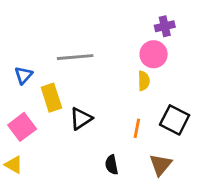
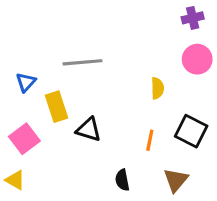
purple cross: (165, 26) -> (193, 18), moved
pink circle: (154, 54) -> (197, 59), moved
black triangle: (81, 119) -> (89, 130), turned 50

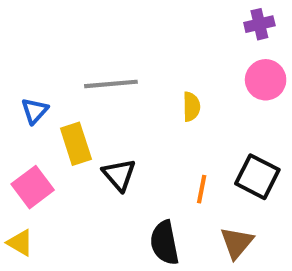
yellow semicircle: (157, 88) -> (191, 107), moved
black triangle: (89, 130) -> (119, 175), turned 32
black semicircle: (122, 180) -> (165, 243), size x1.5

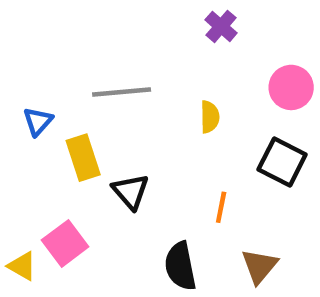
purple cross: (259, 24) -> (221, 26), moved, turned -36
black square: (257, 177) -> (282, 162), moved
pink square: (33, 187) -> (65, 243), moved

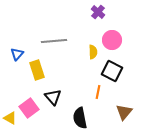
pink circle: (291, 87) -> (112, 40), moved
black square: (282, 162) -> (112, 71), moved
black triangle: (131, 191) -> (53, 97), moved
brown triangle: (259, 266) -> (124, 112), moved

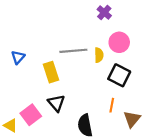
gray line: (54, 41) -> (73, 51), moved
yellow rectangle: (37, 70) -> (51, 72), moved
orange line: (98, 92) -> (112, 105), moved

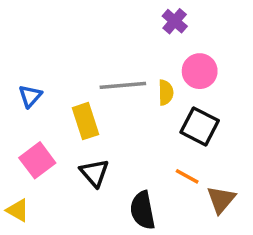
orange line: (112, 105) -> (187, 176), turned -72
pink square: (31, 115) -> (37, 160), moved

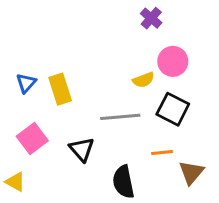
gray line: (123, 85) -> (120, 117), moved
yellow semicircle: (166, 93) -> (143, 80), turned 70
yellow rectangle: (85, 121) -> (60, 89), moved
orange line: (187, 176) -> (162, 152), turned -35

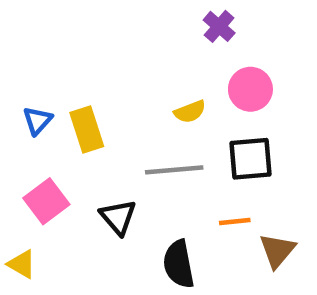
yellow semicircle: (143, 80) -> (190, 112), moved
black square: (173, 109) -> (250, 159), turned -32

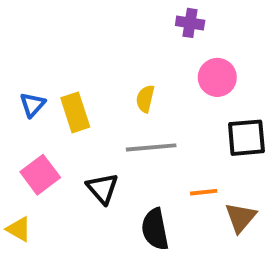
purple cross: (219, 26) -> (190, 23), turned -32
yellow semicircle: (190, 112) -> (145, 99), moved, turned 124
black square: (250, 159) -> (246, 138), moved

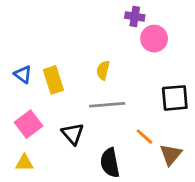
pink circle: (217, 77) -> (154, 39), moved
blue triangle: (32, 105) -> (23, 74), turned -36
orange line: (204, 192) -> (144, 137), turned 48
yellow triangle: (19, 229) -> (24, 163), moved, turned -30

